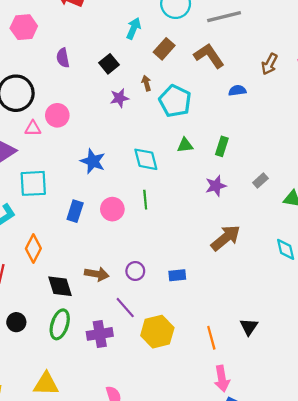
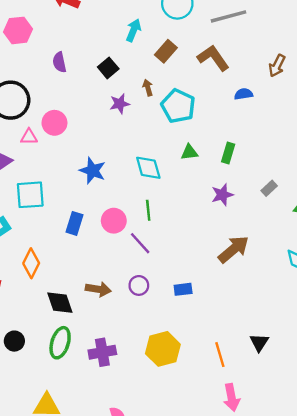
purple line: (125, 308) -> (140, 243), moved

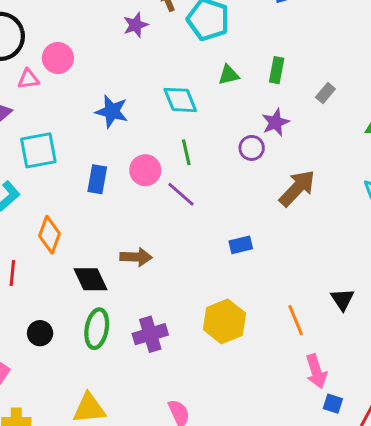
gray rectangle: (269, 188) -> (325, 93), moved
purple circle: (139, 285) -> (252, 148), moved

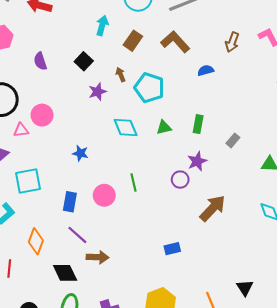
cyan diamond: (180, 100) -> (126, 127), moved
blue star: (112, 111) -> (80, 153), size x0.7
purple line: (181, 194) -> (77, 235), moved

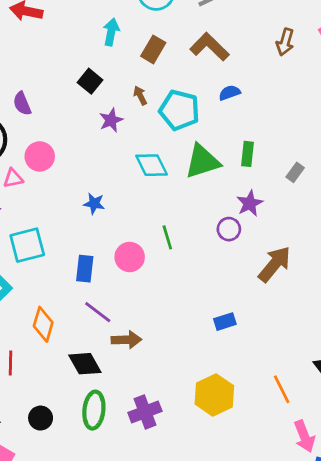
purple semicircle: (40, 61) -> (22, 104), moved
blue semicircle: (206, 70) -> (230, 93), moved
green triangle: (164, 127) -> (202, 161), size x1.8

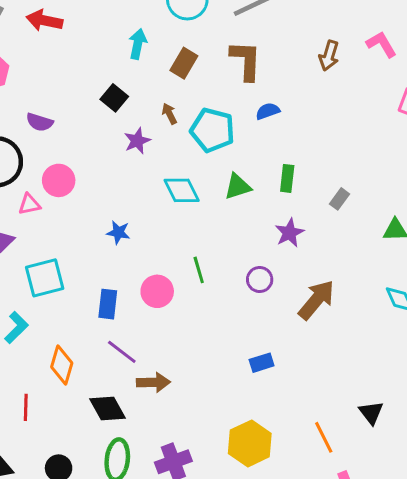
brown L-shape: (210, 47) -> (246, 61), turned 48
purple semicircle: (22, 104) -> (40, 122), turned -50
green triangle: (202, 161) -> (238, 187), size x0.7
purple circle: (229, 229) -> (260, 279), moved

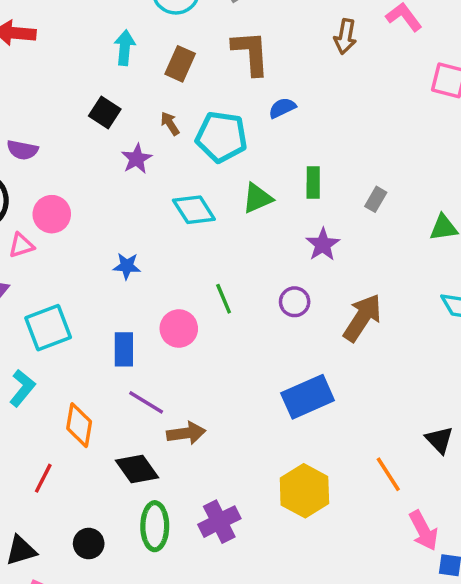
blue rectangle: (262, 363) -> (308, 397), size x1.8
red line: (26, 407) -> (43, 478), turned 32

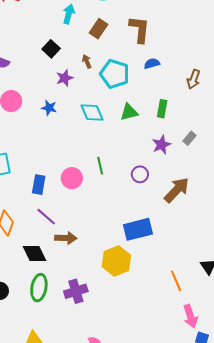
brown arrow: (345, 36) -> (194, 79), moved
gray rectangle: (376, 199) -> (190, 138), moved
blue star: (127, 266) -> (49, 108), moved
yellow hexagon: (304, 491) -> (116, 261), moved

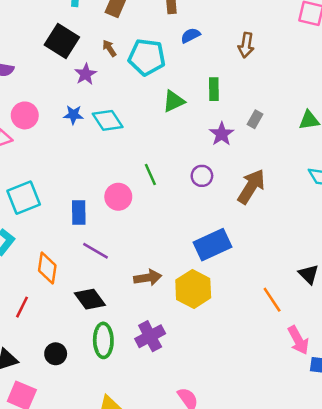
black square: (51, 49) -> (62, 41), size x1.5
cyan diamond: (92, 112) -> (108, 120), moved
brown arrow: (66, 238) -> (148, 278), moved

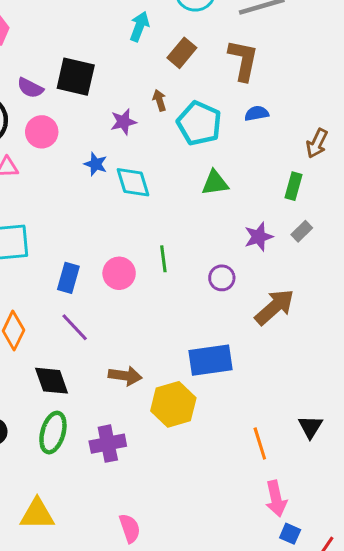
black square: (62, 41) -> (76, 77), moved, turned -36
green rectangle: (214, 89) -> (294, 186), moved
pink circle: (25, 115) -> (42, 132), moved

